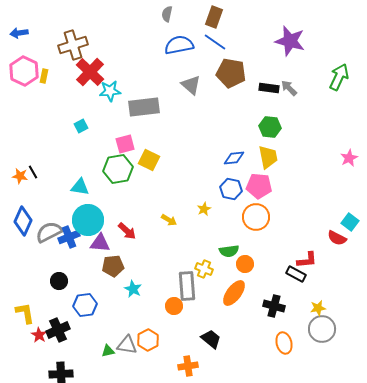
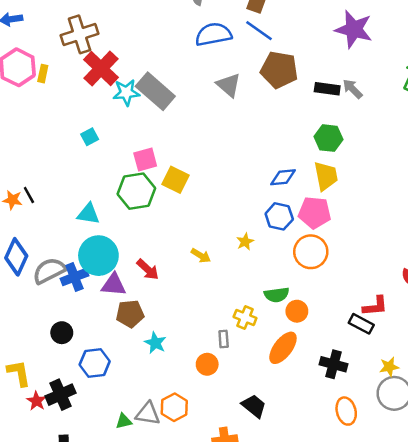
gray rectangle: (144, 107) -> (155, 91), moved, turned 48
gray rectangle: (187, 286) -> (224, 339), size x0.5

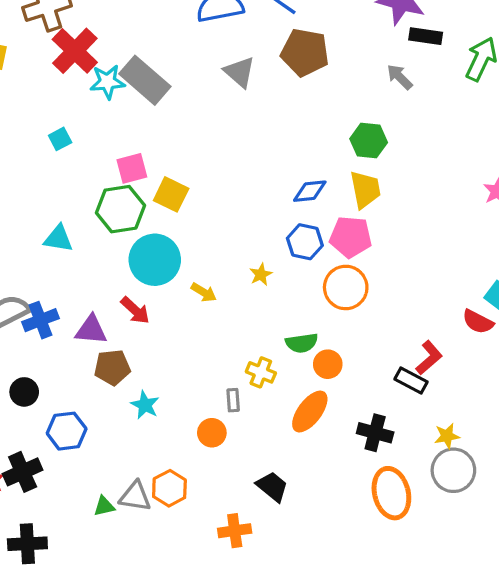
black rectangle: (327, 89) -> (426, 36), moved
cyan circle: (98, 256) -> (155, 260), moved
red L-shape: (375, 306) -> (429, 358), turned -36
orange ellipse: (346, 411) -> (391, 493), size x1.4

